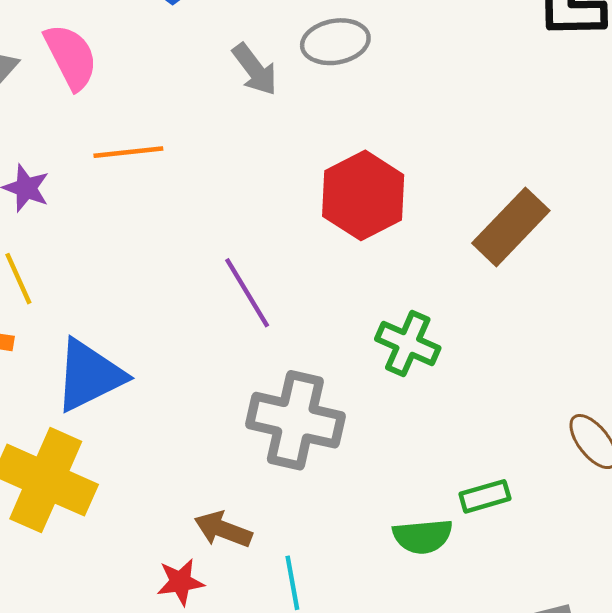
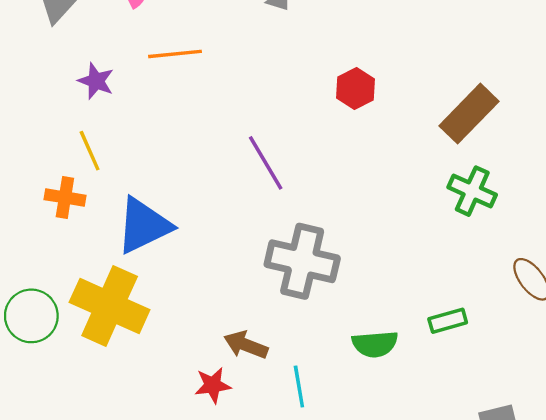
red hexagon: (363, 195) -> (355, 89), size x0.6
green cross: (408, 343) -> (472, 191), moved
green semicircle: (423, 536) -> (375, 344), moved

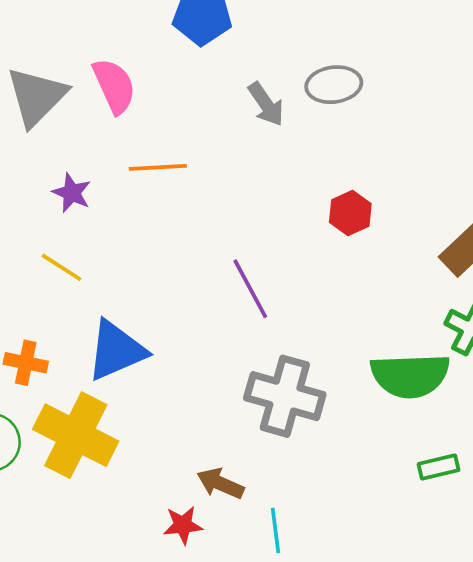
yellow line: (90, 151) -> (62, 267), turned -36
orange cross: (65, 197) -> (26, 363), moved
green semicircle: (375, 344) -> (410, 375), moved, size x1.6

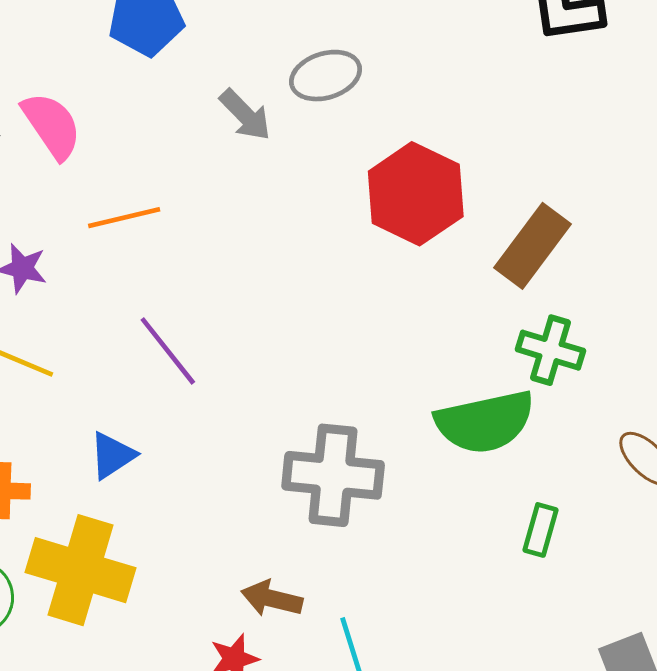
red hexagon: (350, 213) -> (416, 194), moved, size x1.8
purple line: (250, 289) -> (168, 351), moved
blue triangle: (116, 350) -> (112, 455), size x0.6
green rectangle: (439, 467) -> (541, 530), turned -51

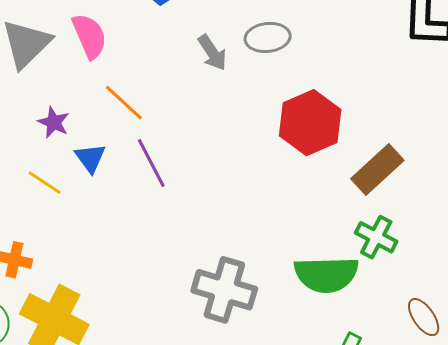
orange line: (124, 218) -> (124, 103), turned 45
purple line: (168, 351) -> (151, 163), moved
blue triangle: (112, 455) -> (90, 158), moved, turned -44

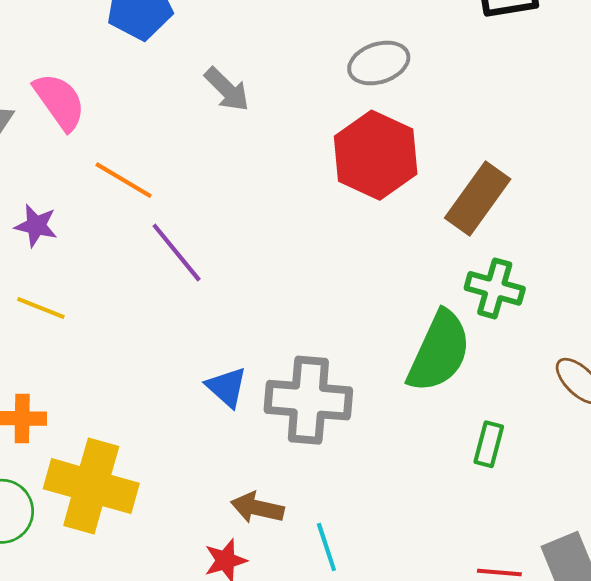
gray ellipse: (268, 37) -> (379, 63), moved
blue triangle: (90, 158) -> (227, 387), moved
green semicircle: (326, 274) -> (439, 352), turned -52

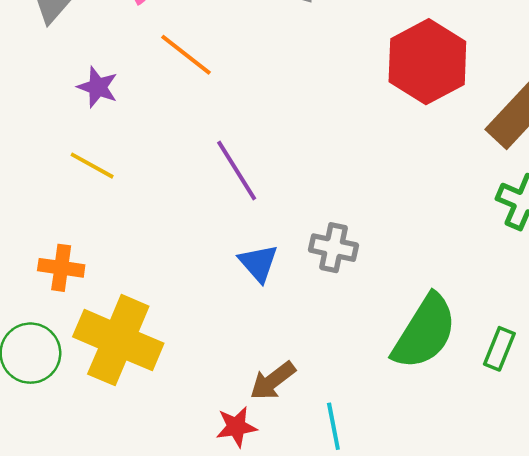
purple line: (177, 252) -> (237, 170), moved
green semicircle: (439, 352) -> (425, 332), moved
gray cross: (308, 400) -> (334, 248), moved, size x0.6
brown arrow: (257, 508) -> (273, 381), turned -57

